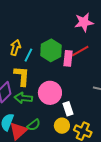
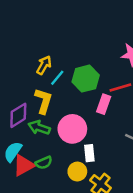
pink rectangle: (68, 58) -> (104, 104), moved

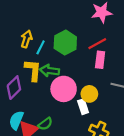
pink rectangle: (104, 104) -> (100, 60), moved
green arrow: (39, 128) -> (50, 71), moved
yellow circle: (77, 172) -> (89, 94), moved

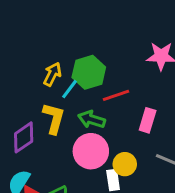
green hexagon: (65, 43) -> (89, 72), moved
red line: (97, 44) -> (116, 95), moved
green arrow: (50, 71) -> (92, 119), moved

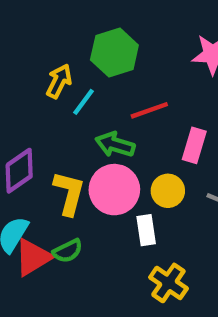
green hexagon: (89, 72) -> (114, 52), moved
yellow L-shape: (54, 118) -> (69, 193), moved
yellow circle: (125, 164) -> (168, 191), moved

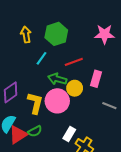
yellow arrow: (59, 81) -> (26, 35), moved, turned -35
yellow circle: (168, 191) -> (75, 88), moved
white rectangle: (146, 230) -> (69, 134), moved, turned 40

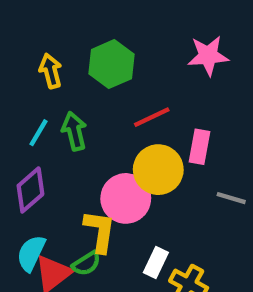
cyan line: (42, 58) -> (38, 133), moved
green arrow: (57, 79) -> (74, 131), moved, turned 66
yellow circle: (75, 88) -> (158, 170), size x1.5
yellow L-shape: (35, 103) -> (100, 231), moved

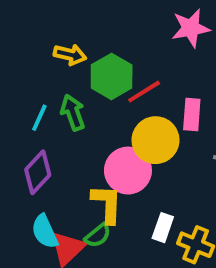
green hexagon: (111, 64) -> (112, 76), moved
yellow arrow: (51, 71) -> (70, 55), moved, turned 124
cyan semicircle: (31, 253) -> (45, 232), turned -44

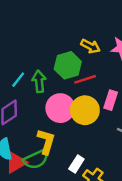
yellow arrow: (70, 55) -> (90, 46), moved
pink circle: (128, 171) -> (60, 108), moved
green semicircle: (98, 236) -> (36, 159), size x1.5

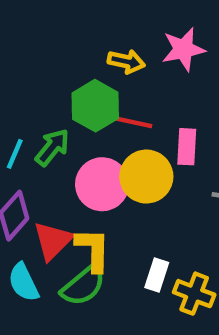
red line: (85, 79) -> (132, 122), turned 45
green arrow: (39, 81) -> (52, 147), turned 60
red triangle: (16, 162) -> (53, 241), moved

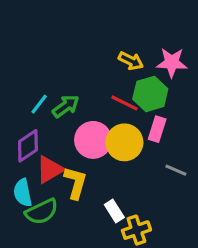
green hexagon: (95, 106) -> (150, 94), moved
white rectangle: (157, 275) -> (114, 211), turned -65
green semicircle: (83, 286) -> (42, 212), moved
yellow cross: (194, 294) -> (136, 230), turned 36

